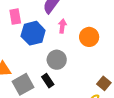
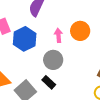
pink arrow: (62, 26) -> (58, 35), moved

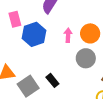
gray circle: (53, 60) -> (86, 58), moved

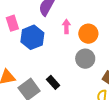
pink arrow: (68, 35) -> (66, 26), moved

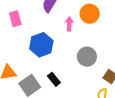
orange circle: (88, 34) -> (90, 14), moved
blue hexagon: (32, 37) -> (41, 45), moved

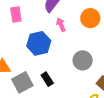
pink arrow: (69, 24) -> (61, 25), moved, turned -32

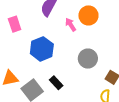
pink arrow: (61, 25) -> (71, 25), moved

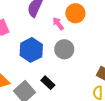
gray circle: (88, 59) -> (64, 49), moved

